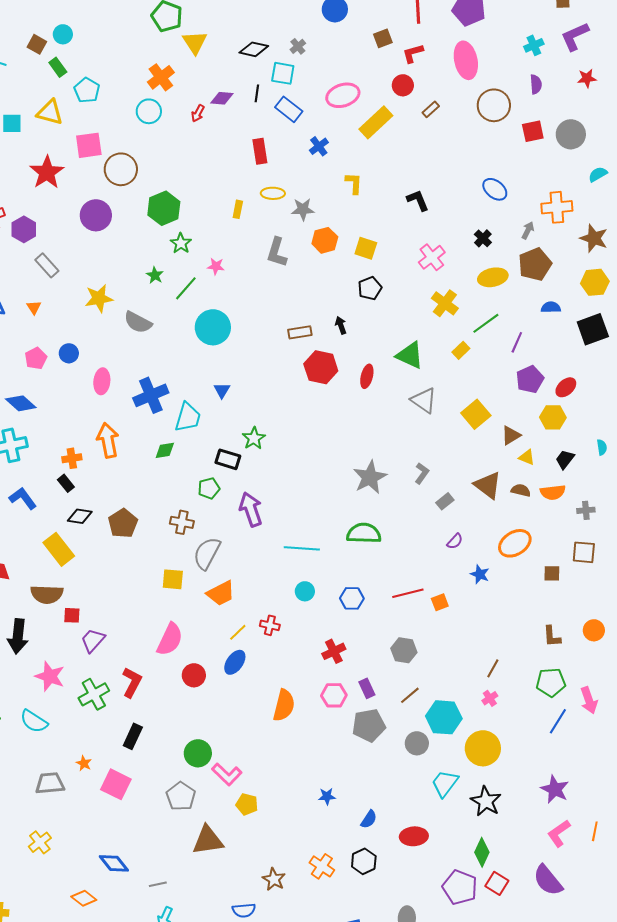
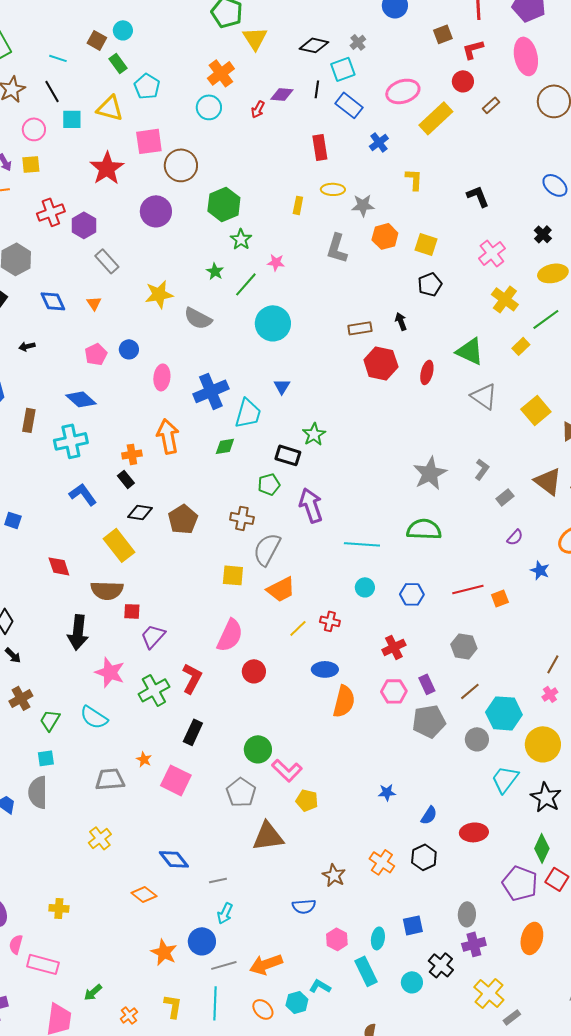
cyan square: (283, 73) -> (343, 69), turned -30
blue ellipse: (235, 662) -> (325, 669), moved, turned 55

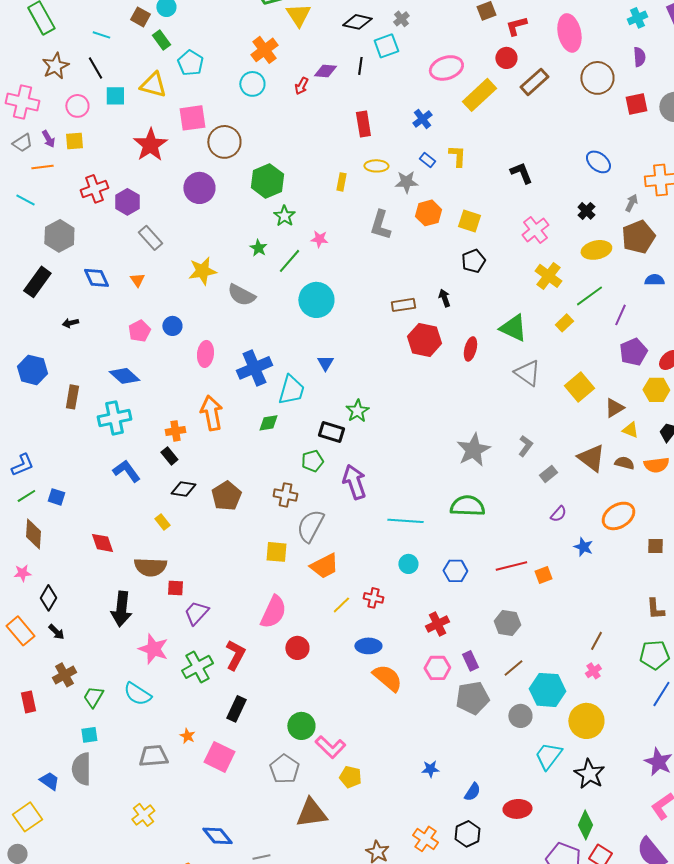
blue rectangle: (349, 105) -> (427, 160), moved, size x0.6
brown rectangle: (491, 105) -> (534, 82), size x1.6
yellow rectangle: (119, 545) -> (162, 522), size x0.5
orange semicircle: (344, 701) -> (387, 678), turned -64

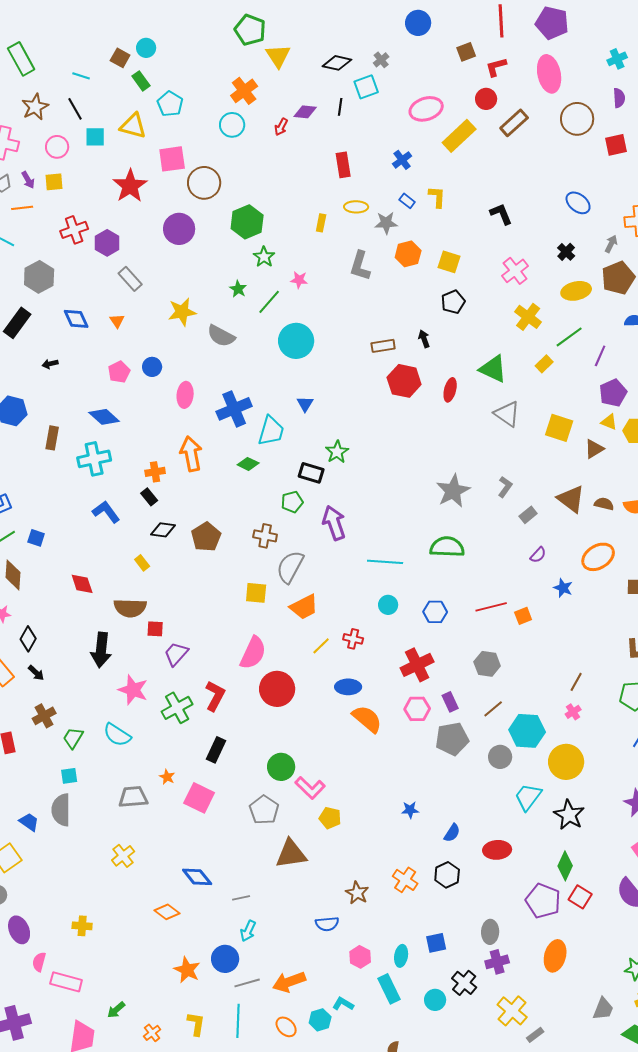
yellow square: (579, 387) -> (559, 428), turned -32
green diamond: (268, 423) -> (248, 464), turned 35
yellow triangle: (630, 430) -> (609, 422), moved
red cross: (437, 624) -> (417, 665), size x1.4
red circle: (297, 648) -> (277, 689), size x1.5

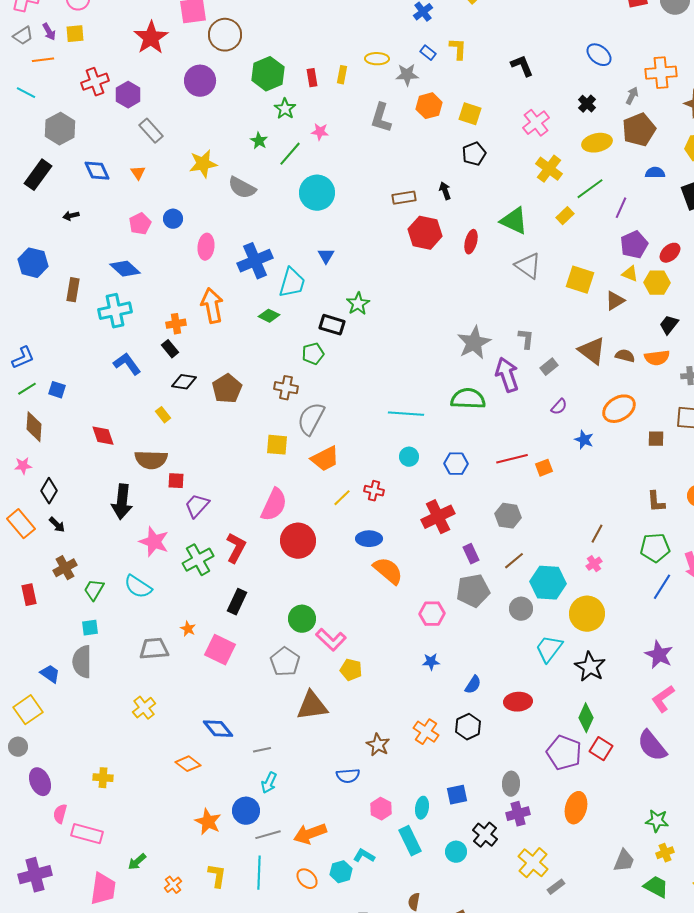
red rectangle: (343, 165) -> (312, 78), moved, size x0.7
gray L-shape: (505, 487) -> (526, 339), turned -30
purple arrow: (334, 523) -> (507, 375), moved
pink hexagon: (417, 709) -> (432, 614), moved

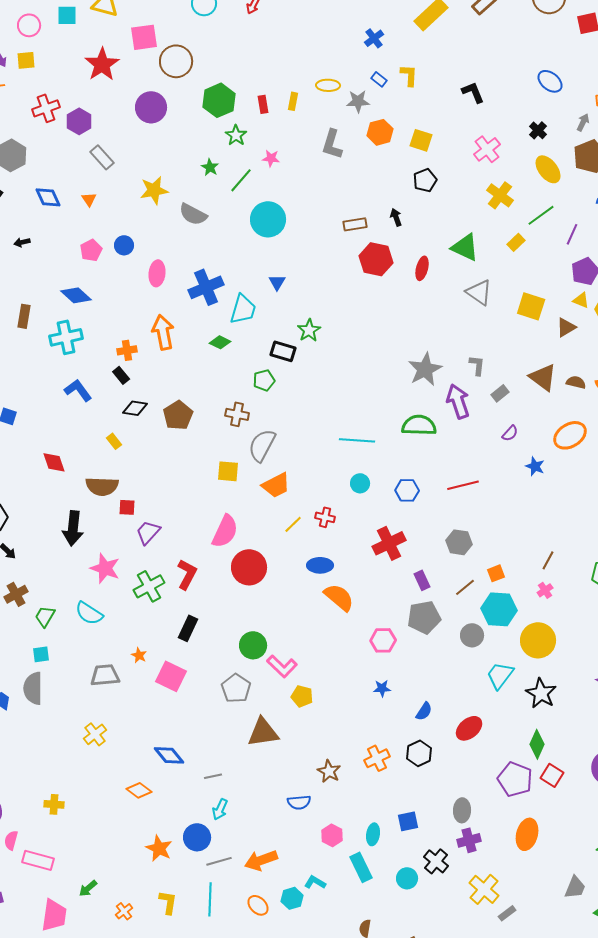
yellow ellipse: (597, 143) -> (548, 169), turned 64
orange square: (544, 468) -> (496, 573), moved
red ellipse: (518, 702) -> (469, 728), turned -36
orange cross: (426, 732) -> (377, 758), turned 30

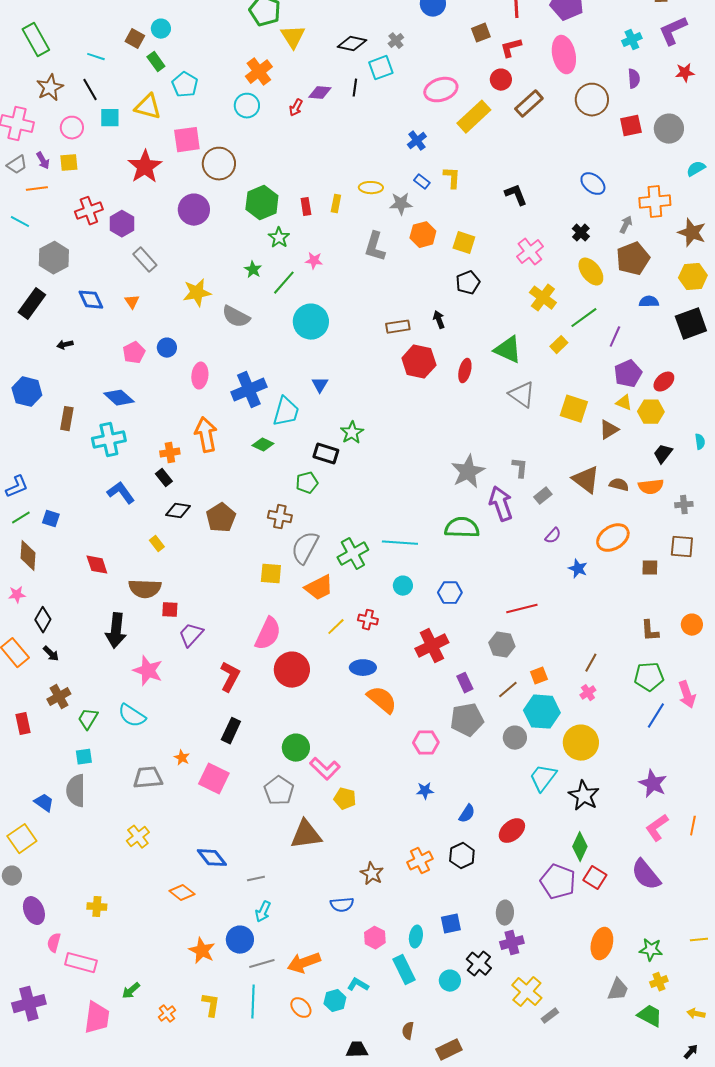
red line: (463, 485) -> (522, 609), moved
green cross: (149, 586) -> (353, 554), moved
orange ellipse: (527, 834) -> (602, 944), moved

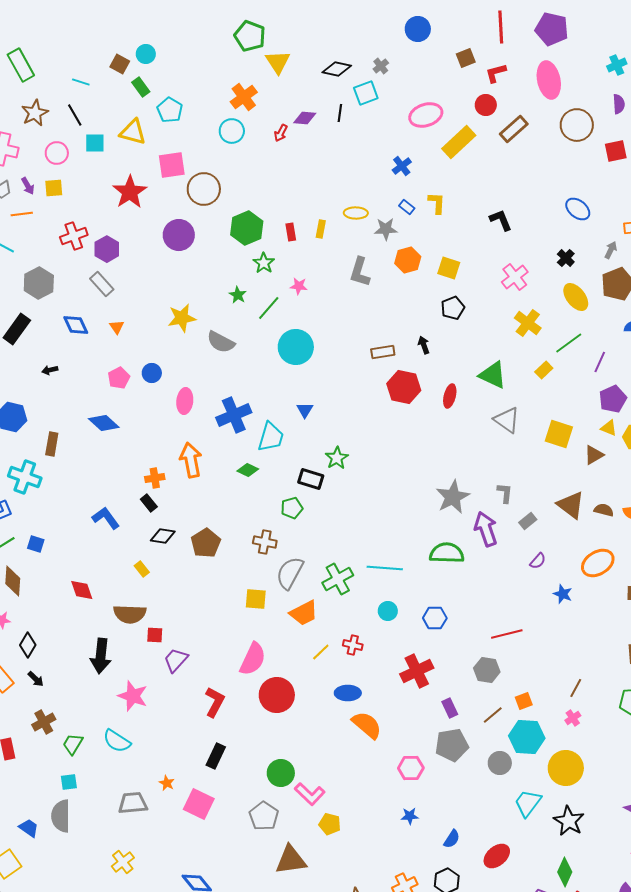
gray rectangle: (145, 260) -> (102, 284), moved
cyan cross: (109, 440) -> (25, 477), moved, turned 32

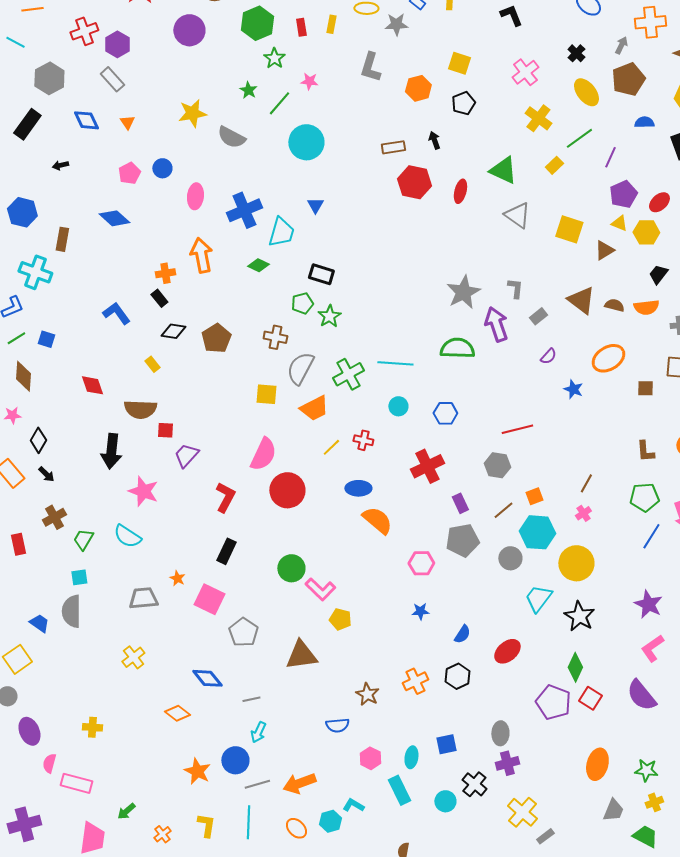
orange hexagon: (408, 260) -> (418, 88), moved
green star: (337, 458) -> (329, 316), moved
gray pentagon: (264, 816) -> (243, 632), moved

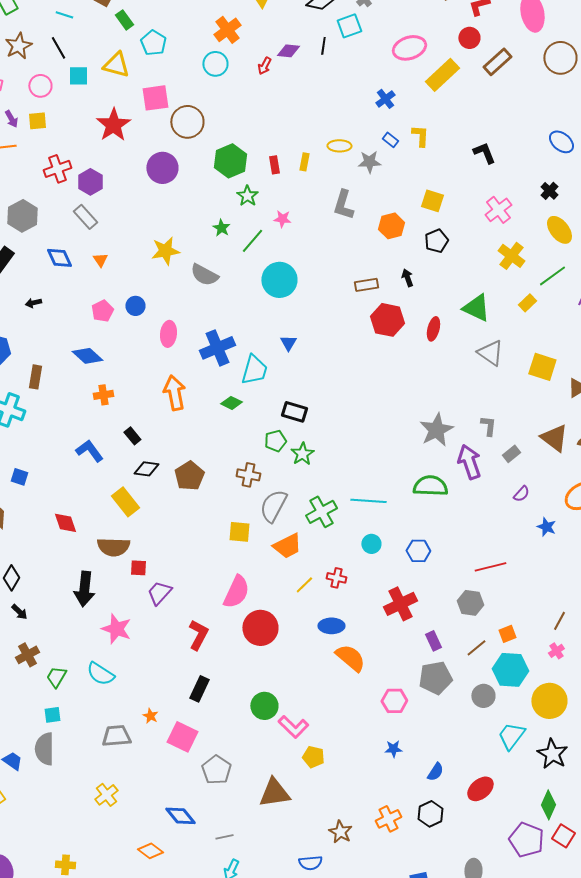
orange cross: (165, 273) -> (103, 395), moved
yellow rectangle: (152, 364) -> (125, 502), size x1.8

